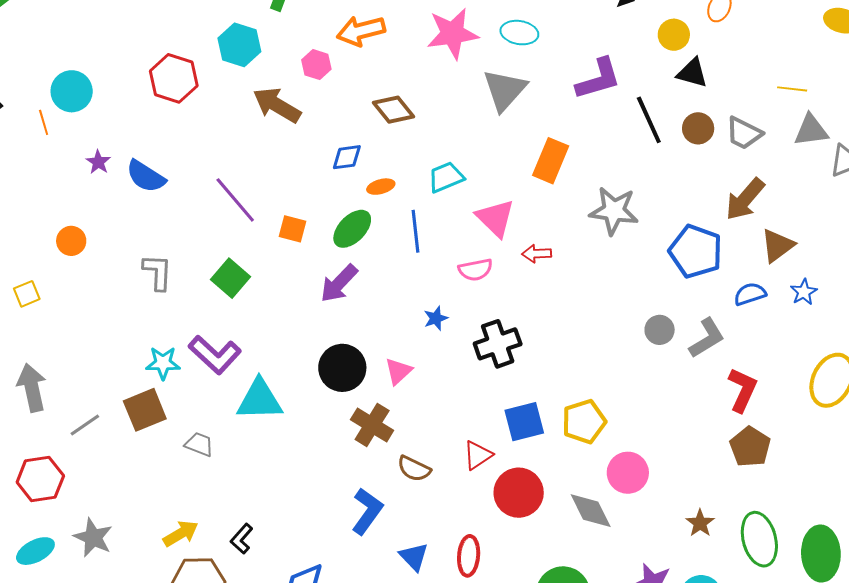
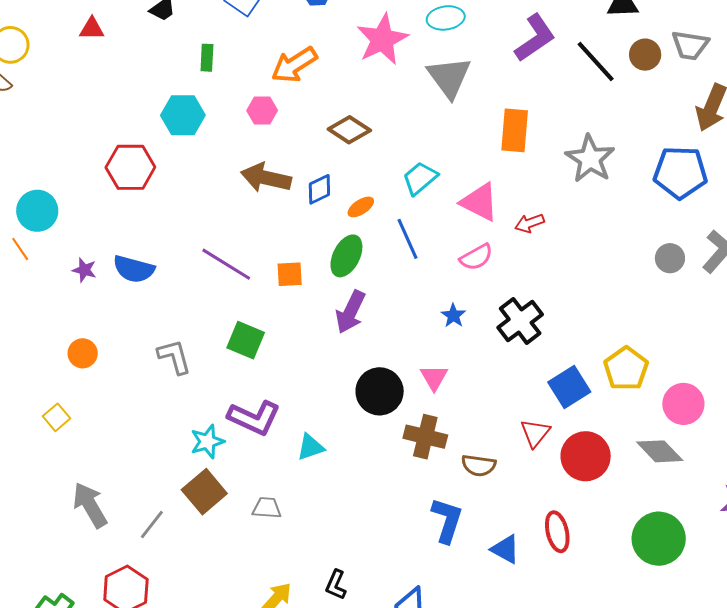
brown arrow: (277, 105) -> (266, 178), moved
gray star: (614, 211) -> (590, 159), turned -30
cyan triangle: (260, 400) -> (311, 447), size x0.6

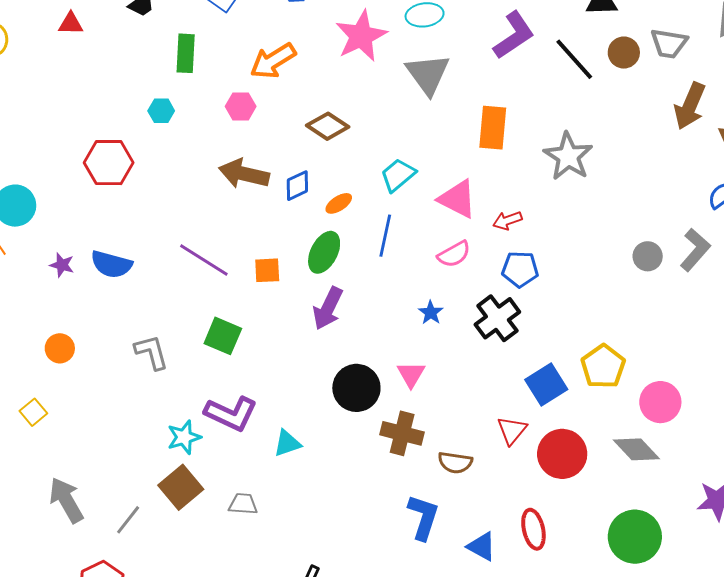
green rectangle: (207, 58) -> (186, 53), size x1.4
cyan hexagon: (183, 115) -> (161, 111), size x0.6
blue pentagon: (680, 172) -> (520, 269), moved, size x0.7
blue line: (408, 239) -> (385, 236), turned 36

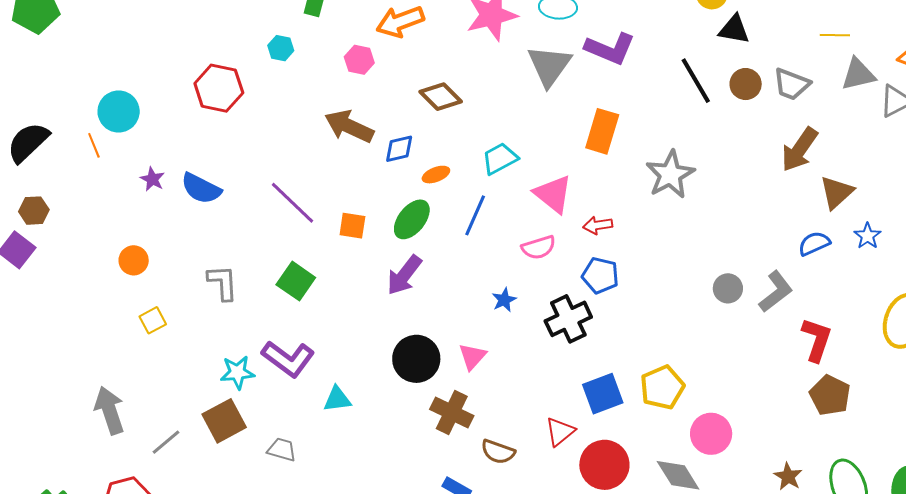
purple L-shape: (514, 35) -> (610, 49), moved, turned 45
yellow square: (33, 412) -> (153, 320), moved

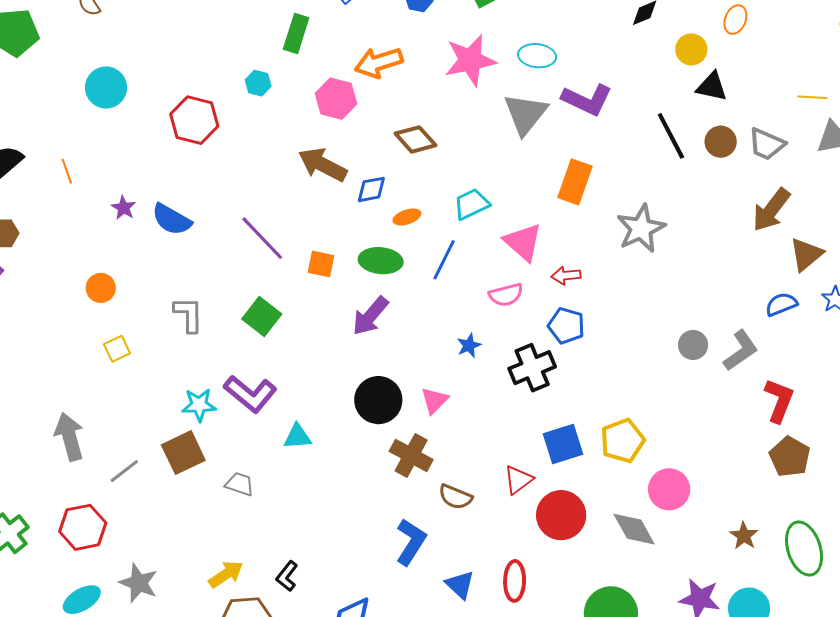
pink hexagon: (359, 60) -> (336, 99), size x1.4
cyan circle: (119, 111) -> (106, 88), moved
green ellipse: (412, 219) -> (381, 261), turned 54

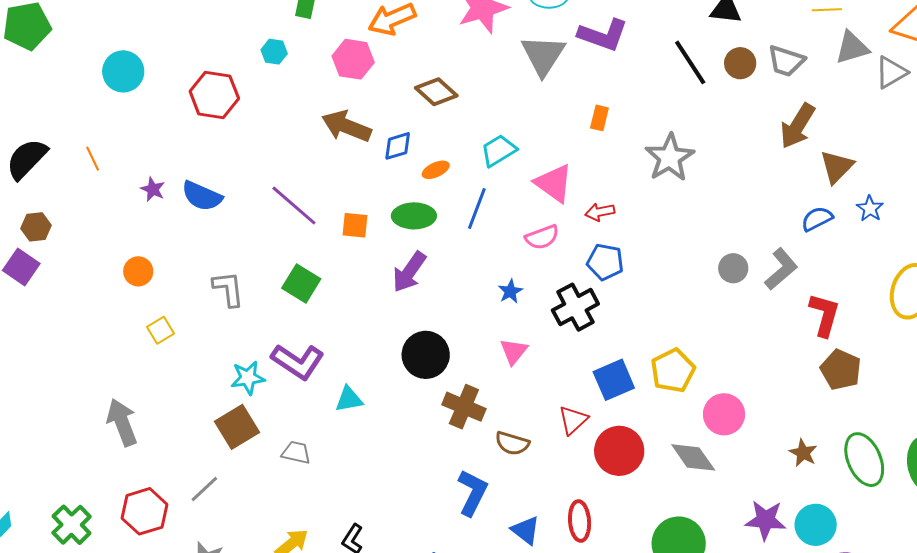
orange rectangle: (575, 182) -> (599, 118), size x0.6
pink triangle: (435, 400) -> (514, 351), moved
gray line: (124, 471) -> (204, 489), moved

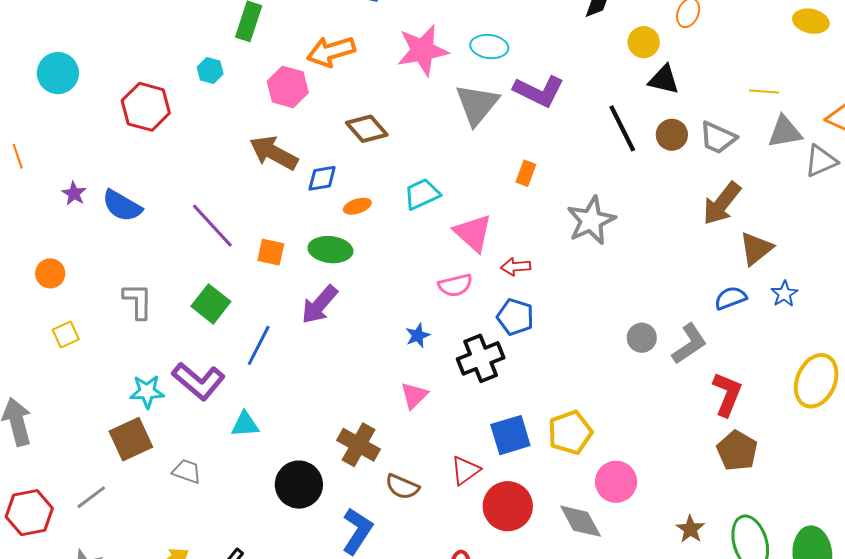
blue line: (477, 209) -> (259, 345), moved
black circle: (426, 355) -> (299, 485), moved

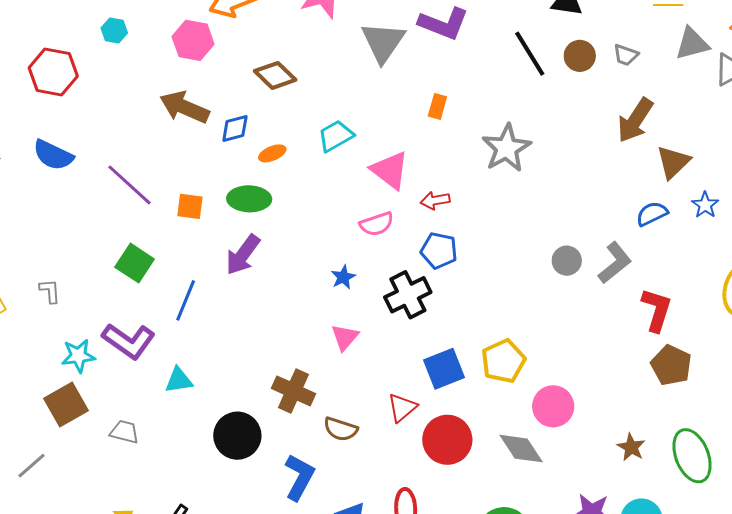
gray trapezoid: (718, 138) -> (626, 55), size x0.7
blue semicircle: (122, 206) -> (53, 155), moved
gray L-shape: (138, 301) -> (50, 291), moved, size x0.7

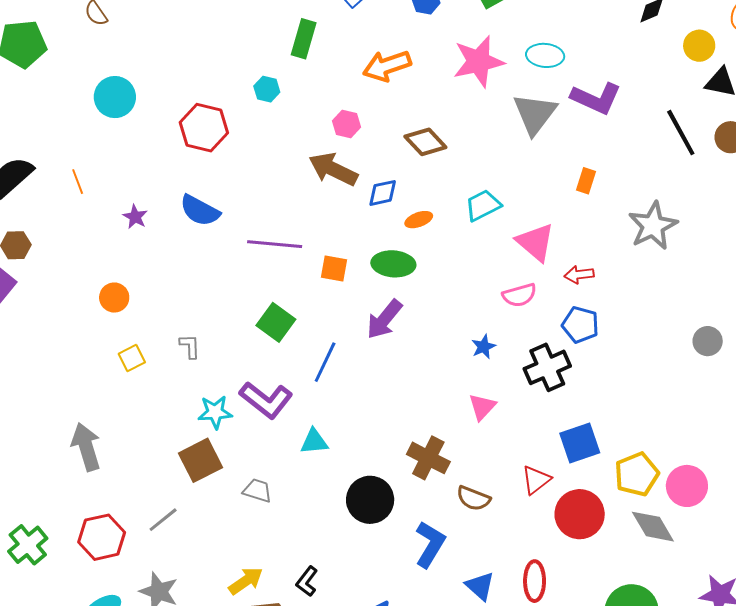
pink hexagon: (193, 40) -> (347, 124), moved, size x0.7
purple line: (129, 185) -> (275, 244), turned -40
yellow pentagon: (503, 361) -> (637, 474), moved

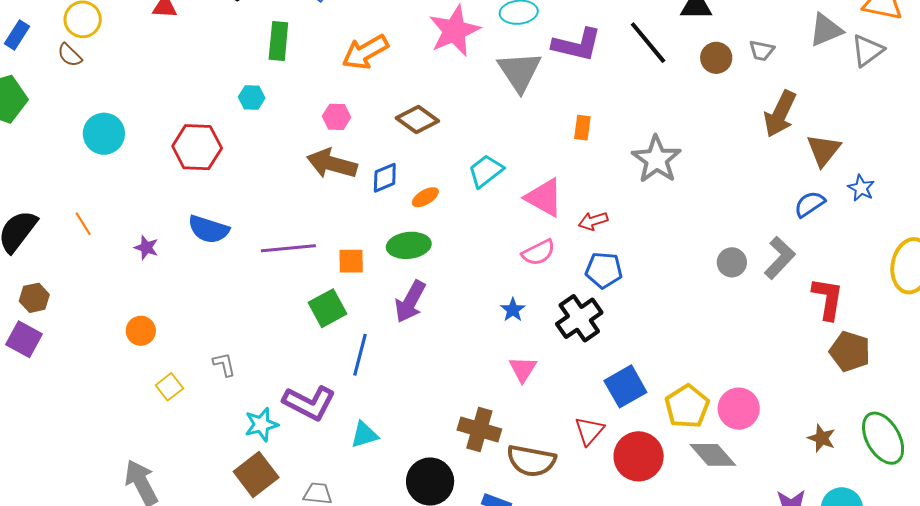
black line: (681, 133) -> (648, 43), moved
green square: (276, 322) -> (327, 308), moved, turned 36
brown semicircle: (473, 498) -> (531, 461), size x1.4

